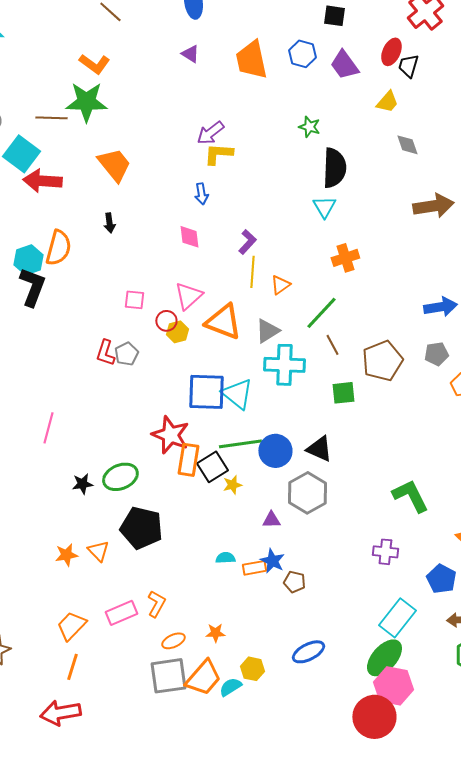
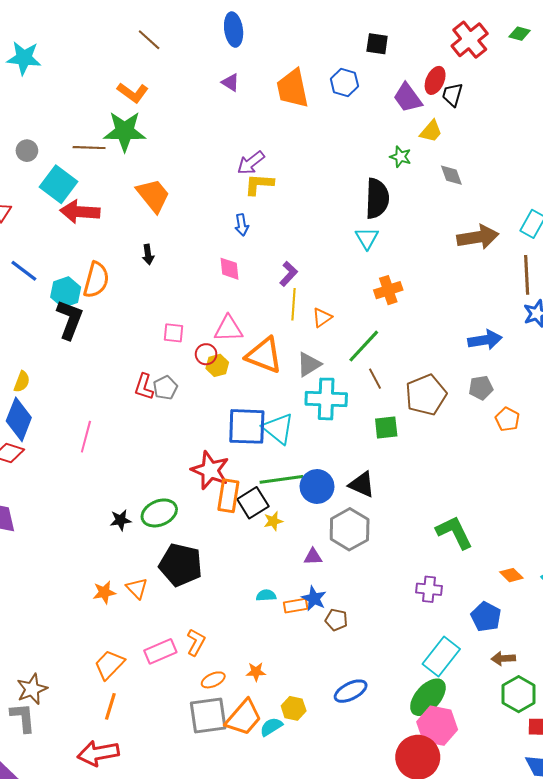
purple trapezoid: (344, 65) -> (408, 98), moved
green star: (309, 127) -> (400, 157), moved
pink triangle: (188, 296) -> (228, 329), turned 40
pink line: (48, 428) -> (86, 437), moved

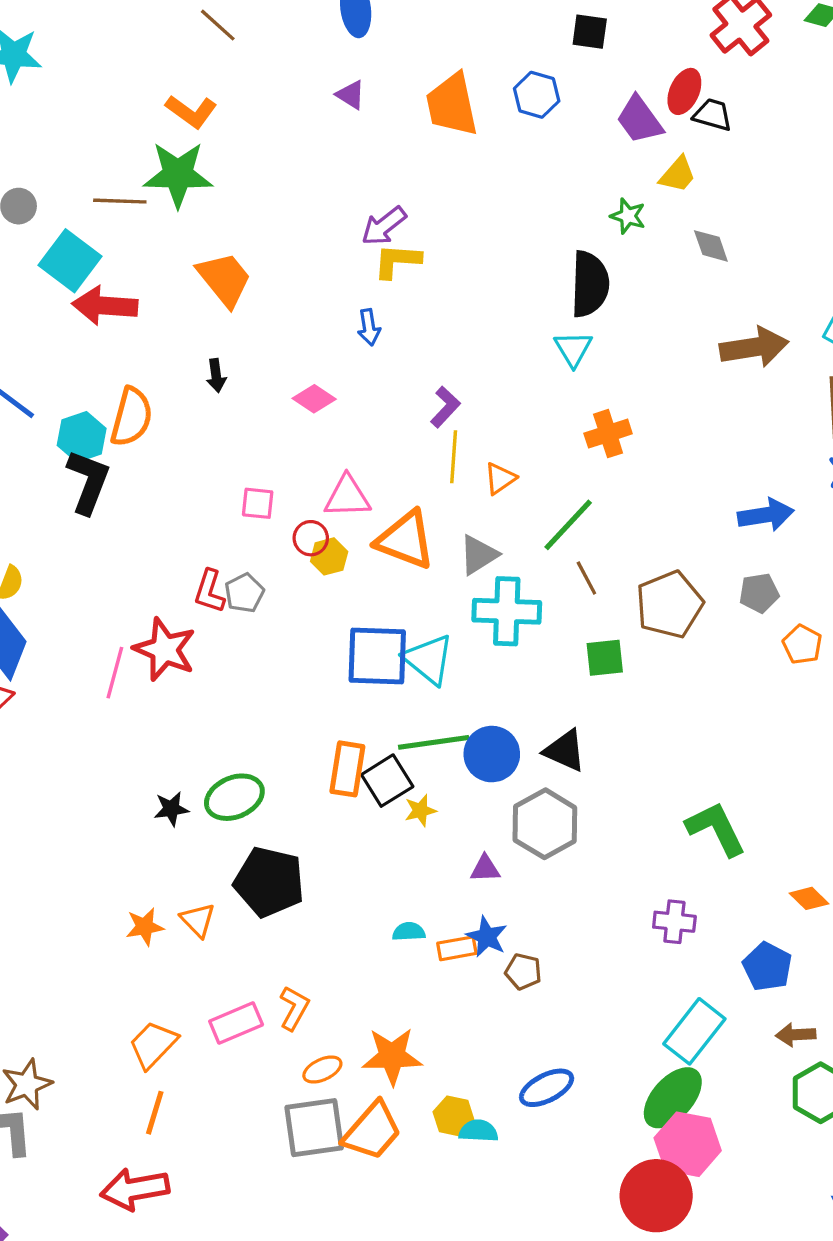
black trapezoid: (452, 95) -> (713, 115), turned 90
pink diamond: (229, 269) -> (314, 399), moved, turned -50
red star: (210, 470) -> (165, 649), moved
orange star: (256, 672) -> (392, 1056), size x1.8
cyan semicircle: (271, 727) -> (478, 1131), moved, turned 35

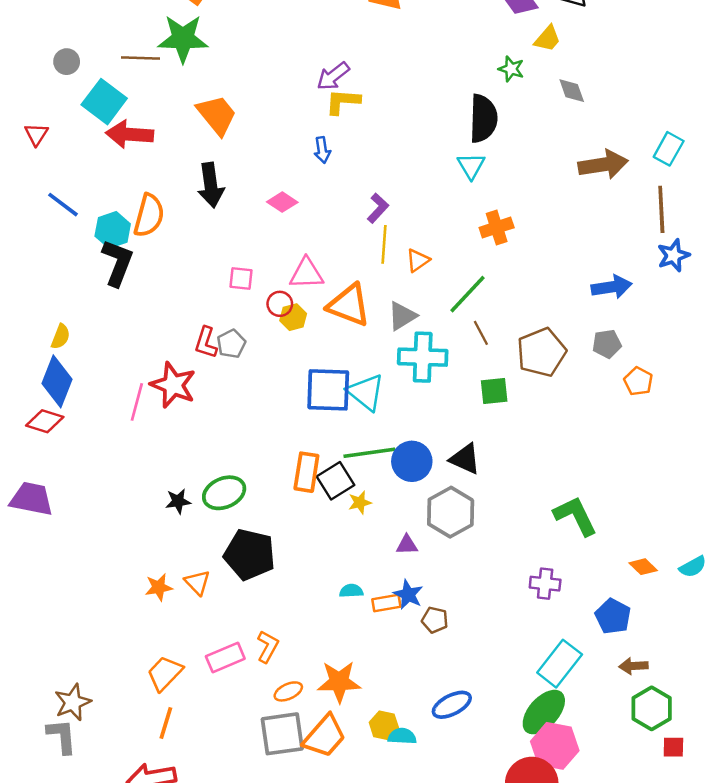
black arrow: (216, 375) -> (211, 185), size x1.8

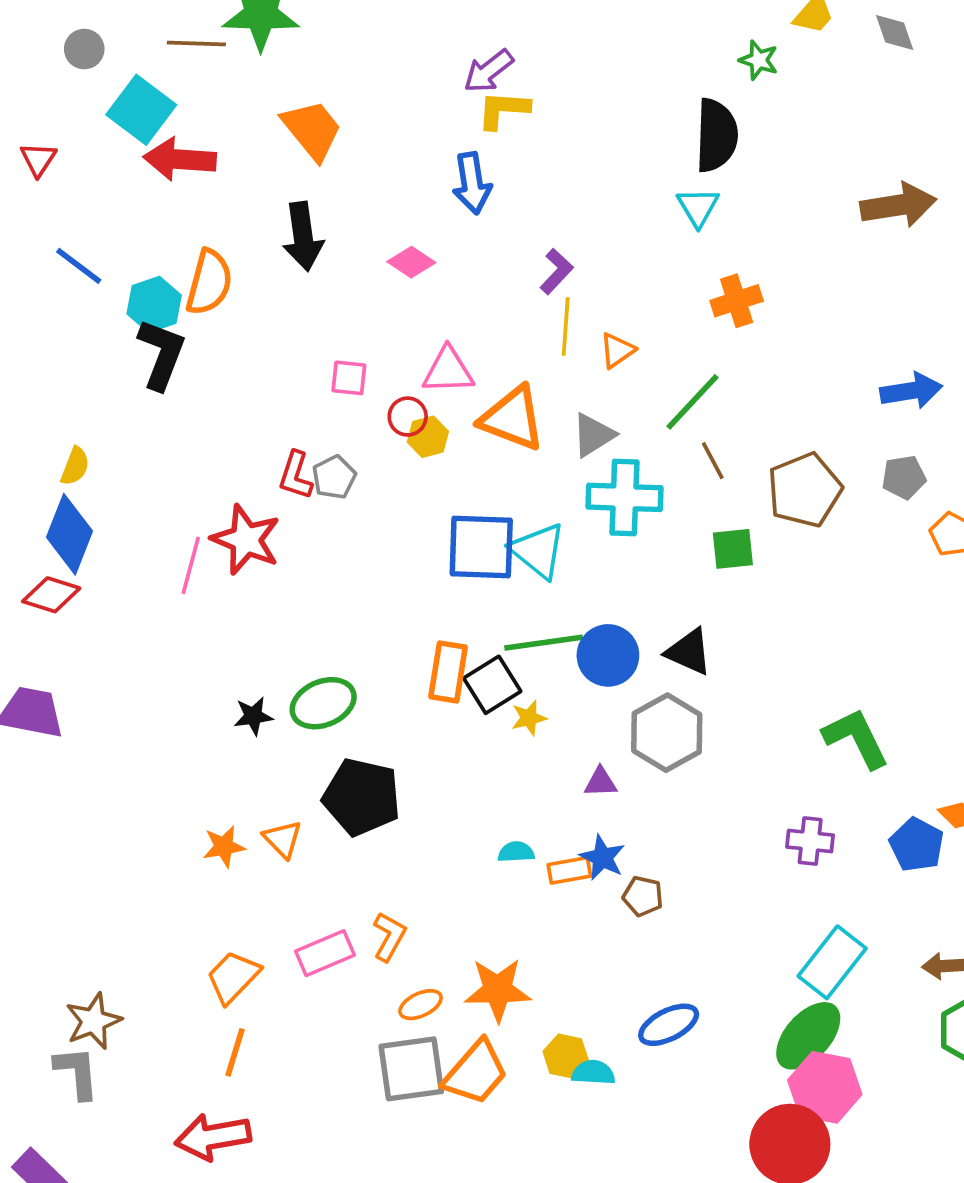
gray diamond: (572, 91) -> (895, 32), moved
blue arrow: (322, 150) -> (472, 183), size x1.5
blue pentagon: (613, 616) -> (917, 845), moved

